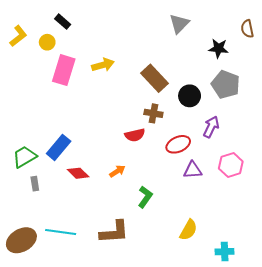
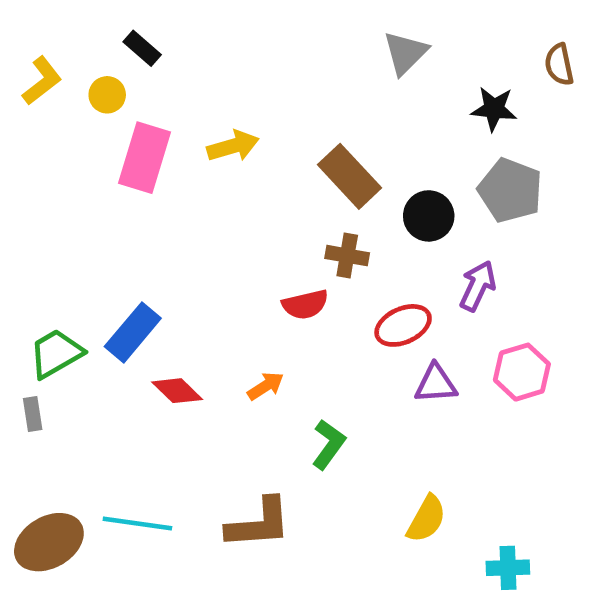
gray rectangle: (35, 184) -> (33, 414), moved

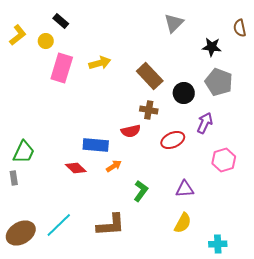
blue rectangle: (133, 332) -> (96, 145), moved, turned 55
green trapezoid: (56, 353) -> (24, 152), turned 145
purple triangle: (436, 384) -> (185, 189), moved
cyan line: (137, 524) -> (59, 225), turned -52

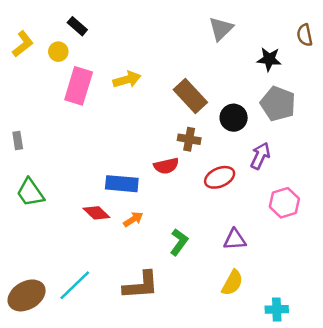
green trapezoid: (24, 152) -> (30, 193), turned 120
orange arrow: (114, 166) -> (133, 219), moved
gray rectangle: (14, 178) -> (18, 141), moved

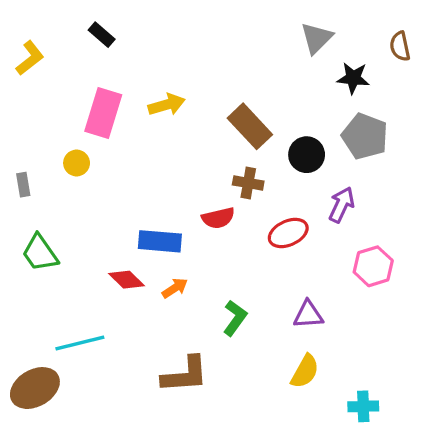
gray triangle: (221, 29) -> (317, 38), moved
yellow circle: (58, 52) -> (77, 163), moved
cyan line: (75, 285) -> (80, 343), moved, turned 30

